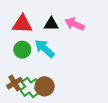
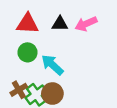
pink arrow: (75, 24) -> (86, 24), turned -48
cyan arrow: (45, 49) -> (52, 65), moved

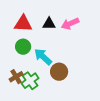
brown circle: (52, 94) -> (59, 72), moved

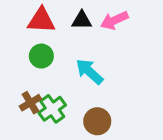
cyan arrow: (43, 57) -> (89, 72), moved
brown circle: (59, 72) -> (97, 121), moved

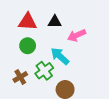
pink arrow: (114, 20) -> (77, 35), moved
green cross: (52, 109) -> (44, 71), moved

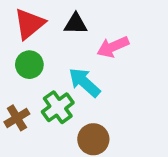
red triangle: (28, 22) -> (29, 24), turned -42

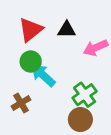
cyan arrow: (84, 82) -> (43, 75), moved
green cross: (58, 107) -> (85, 95), moved

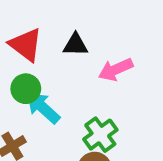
red triangle: (31, 30) -> (26, 45), turned -44

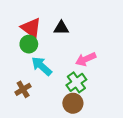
pink arrow: (116, 70) -> (86, 59), moved
green circle: (26, 89) -> (29, 44), moved

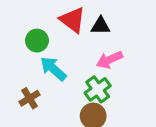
red triangle: (31, 28) -> (72, 20), moved
black triangle: (61, 28) -> (101, 26), moved

